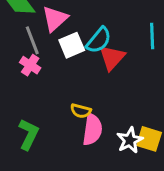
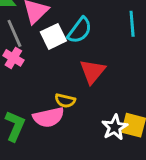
red triangle: (112, 58) -> (92, 71), moved
pink semicircle: (92, 130) -> (49, 117), moved, turned 72

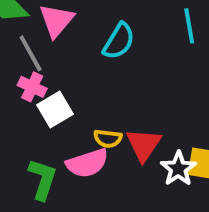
white square: (53, 36) -> (55, 109), moved
red triangle: (92, 71) -> (144, 145), moved

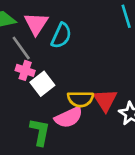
cyan semicircle: (119, 41) -> (61, 36), moved
yellow semicircle: (108, 138) -> (80, 99), size x1.4

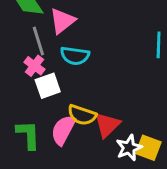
cyan semicircle: (61, 36) -> (75, 56), moved, turned 55
pink semicircle: (69, 117) -> (63, 130), turned 124
green L-shape: (40, 132) -> (28, 135), turned -32

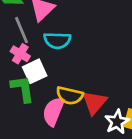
green L-shape: (28, 135) -> (23, 89), moved

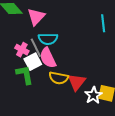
gray line: (22, 30) -> (36, 48), moved
pink semicircle: (53, 111) -> (48, 58), moved, turned -45

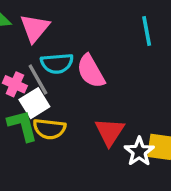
pink semicircle: (48, 58) -> (91, 71), moved
yellow semicircle: (59, 78) -> (49, 129), moved

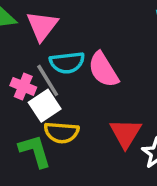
green L-shape: (22, 126) -> (35, 151), moved

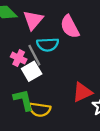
pink semicircle: (103, 70) -> (70, 27), moved
yellow semicircle: (61, 132) -> (40, 110), moved
red triangle: (126, 133) -> (82, 92), turned 30

